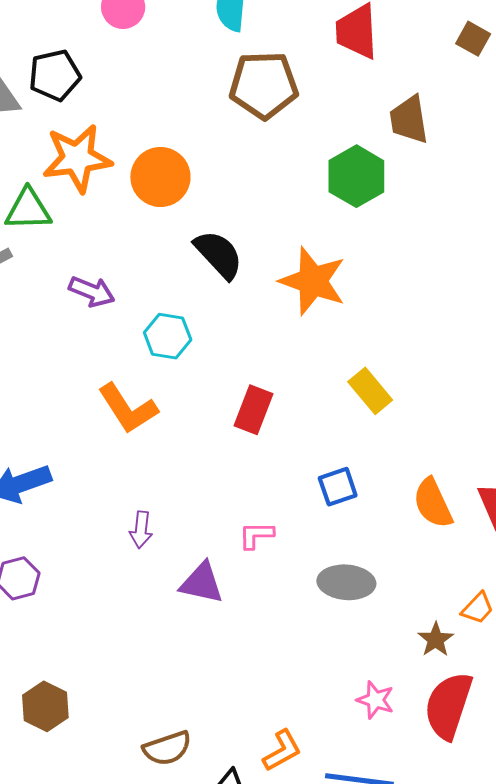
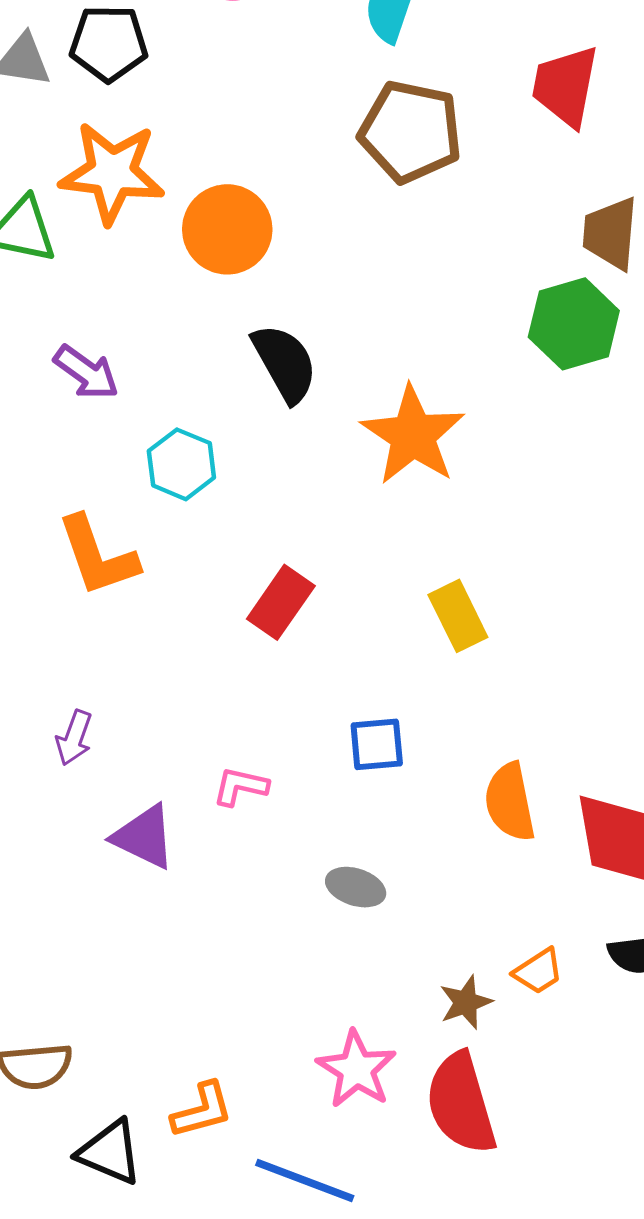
green hexagon: (356, 176) -> (574, 324), moved
gray ellipse: (346, 582) -> (356, 887), size x0.7
pink star: (375, 700) -> (356, 1069), size x1.4
red semicircle: (448, 706) -> (461, 1103), turned -48

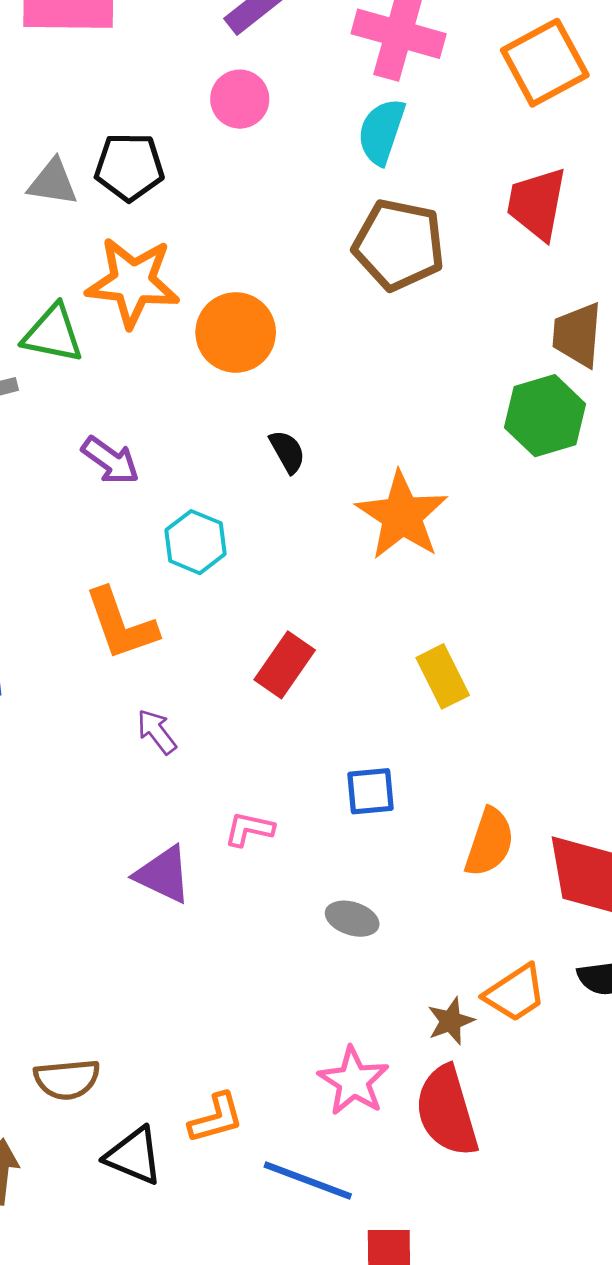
black semicircle: (285, 363) -> (287, 452), size x0.6
purple arrow: (74, 738) -> (157, 732), moved, turned 123
orange semicircle: (510, 802) -> (489, 842), turned -150
orange trapezoid: (538, 971) -> (515, 993), size x1.4

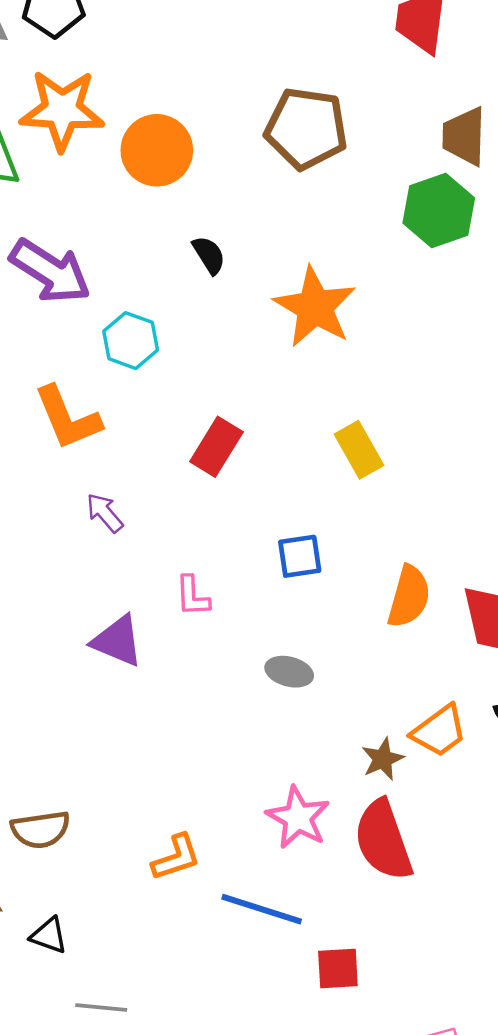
brown pentagon: (399, 245) -> (306, 128), moved
purple arrow: (110, 460) -> (50, 271), size x1.5
pink L-shape: (249, 829) -> (192, 596), turned -102
black triangle: (134, 1156) -> (49, 936), moved, size x0.7

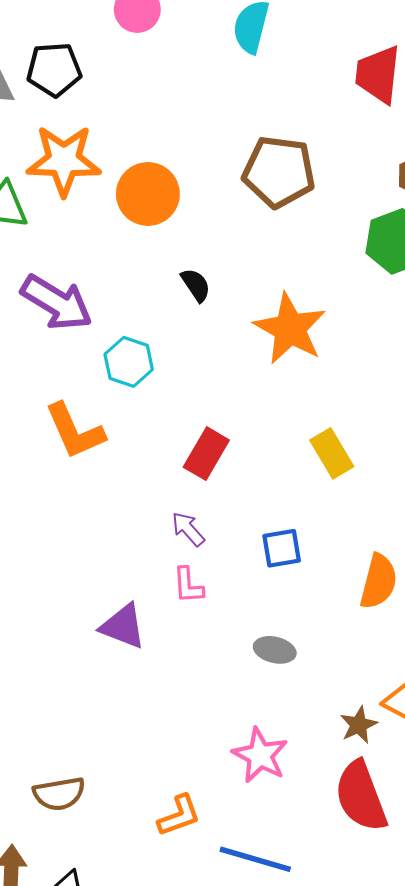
purple arrow: (105, 513) -> (188, 529), moved
pink star: (298, 818) -> (260, 755), moved

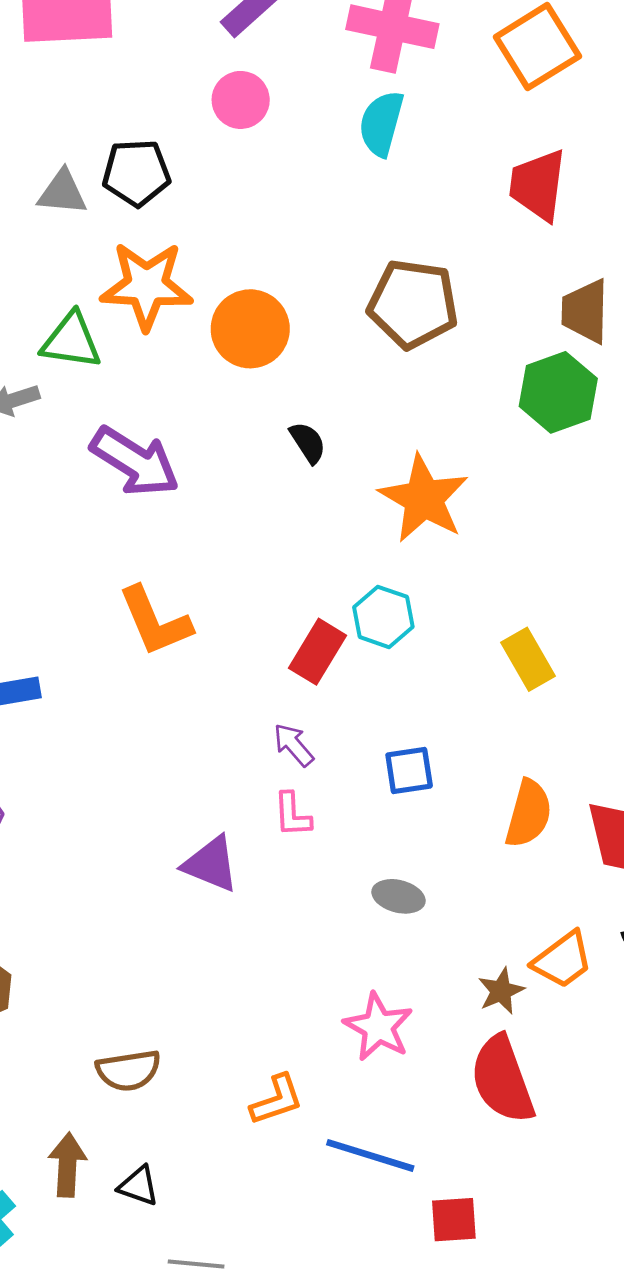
cyan hexagon: (129, 362) -> (383, 617), moved
yellow rectangle: (332, 453) -> (528, 659), moved

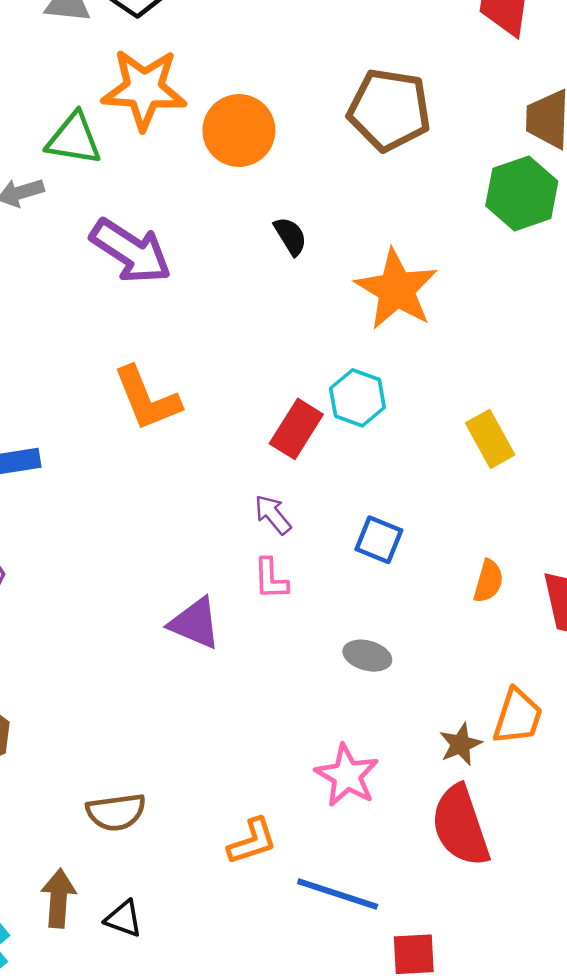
blue square: (409, 771) -> (379, 540), turned 30
orange semicircle: (529, 814) -> (488, 581), size x0.7
orange trapezoid: (563, 960) -> (518, 716), turned -36

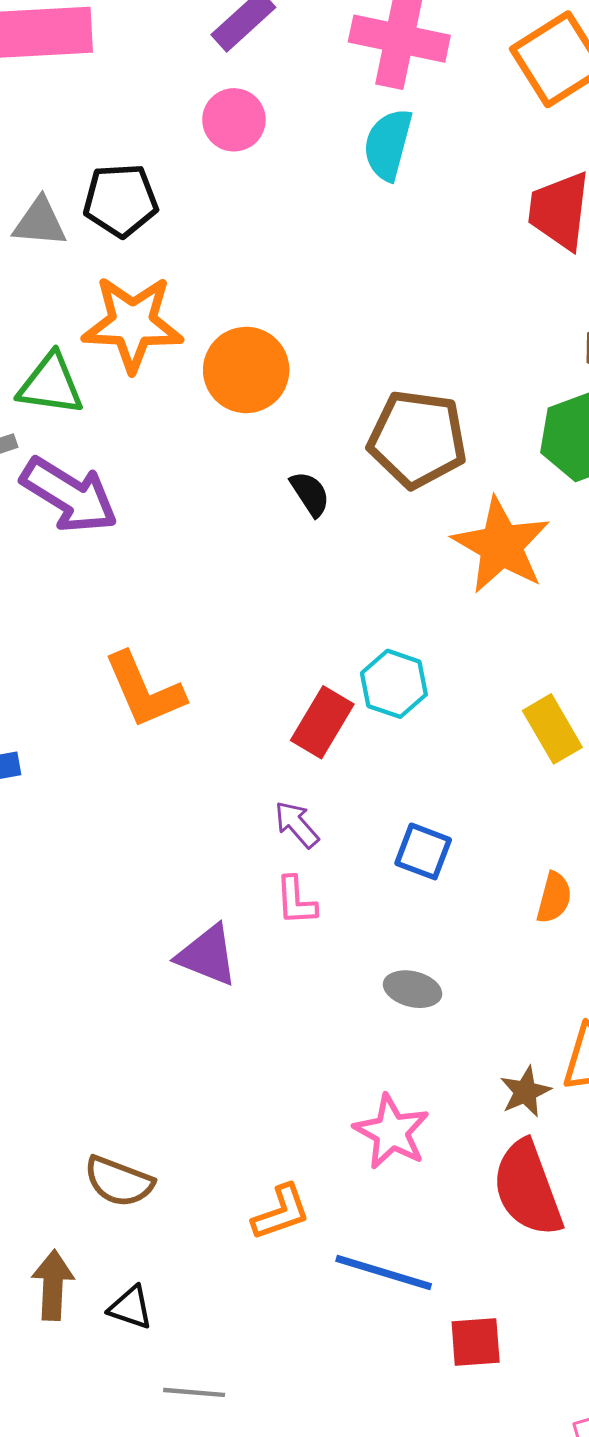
brown pentagon: (389, 110) -> (417, 439), moved
purple arrow: (131, 251) -> (69, 495), moved
orange star: (396, 289) -> (501, 545), moved
brown semicircle: (116, 812) -> (119, 1181), turned 30

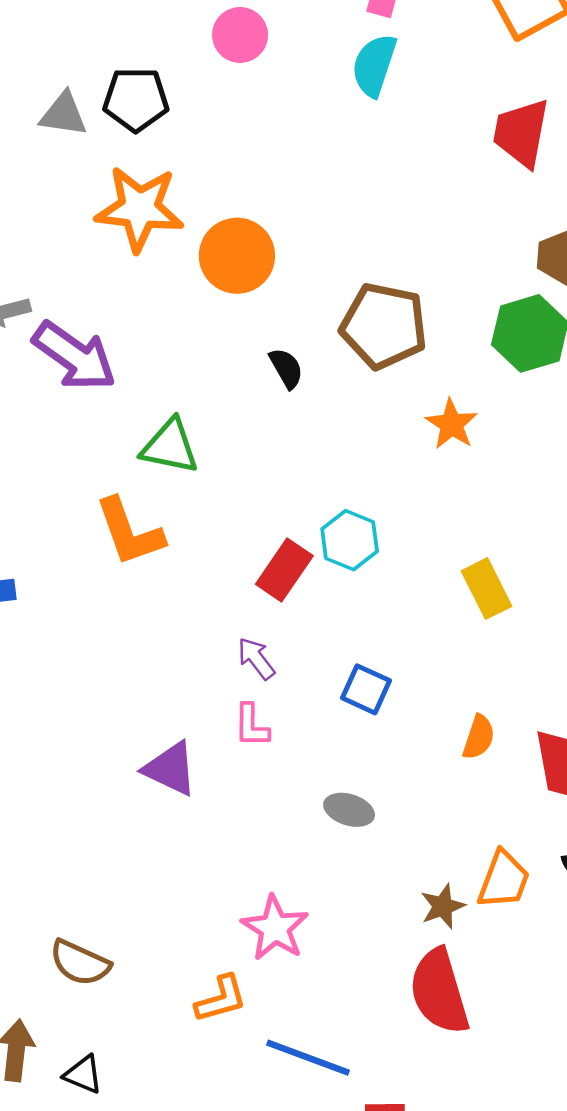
green triangle: (51, 384) -> (170, 446), moved
orange star: (501, 545) -> (452, 424), size x0.6
pink star: (392, 1132) -> (275, 928), moved

